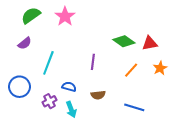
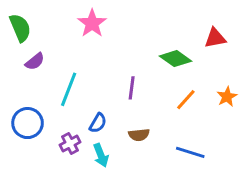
green semicircle: (31, 15) -> (20, 28), moved, turned 102
red triangle: (150, 43) -> (215, 38), moved
blue semicircle: (69, 87) -> (98, 123), turned 104

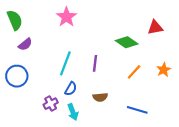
cyan line: (69, 89) -> (65, 63), moved
blue circle: (28, 123) -> (17, 76), moved

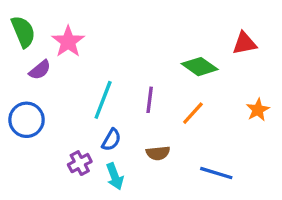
pink star: (66, 17) -> (68, 42), moved
orange line: (134, 72) -> (193, 113), moved

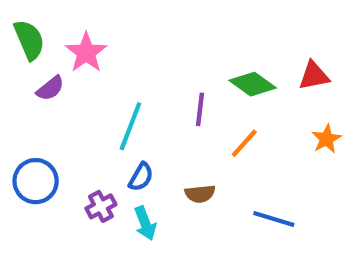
red triangle: (244, 43) -> (314, 76), moved
purple line: (150, 100) -> (200, 109), moved
blue circle: (27, 120) -> (36, 181), moved

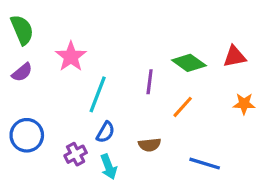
pink star: (86, 53) -> (71, 57), moved
purple semicircle: (50, 88) -> (22, 72), moved
orange star: (326, 139) -> (244, 104), turned 30

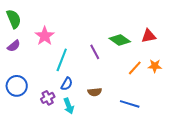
purple line: (150, 82) -> (95, 52), turned -35
orange line: (183, 107) -> (135, 68), moved

